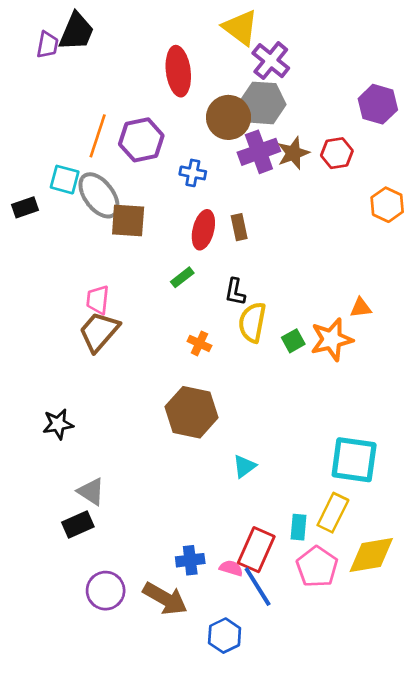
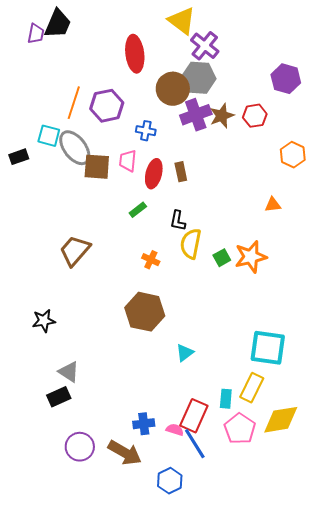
pink trapezoid: (98, 300) -> (128, 161), moved
orange triangle: (361, 308) -> (273, 205), moved

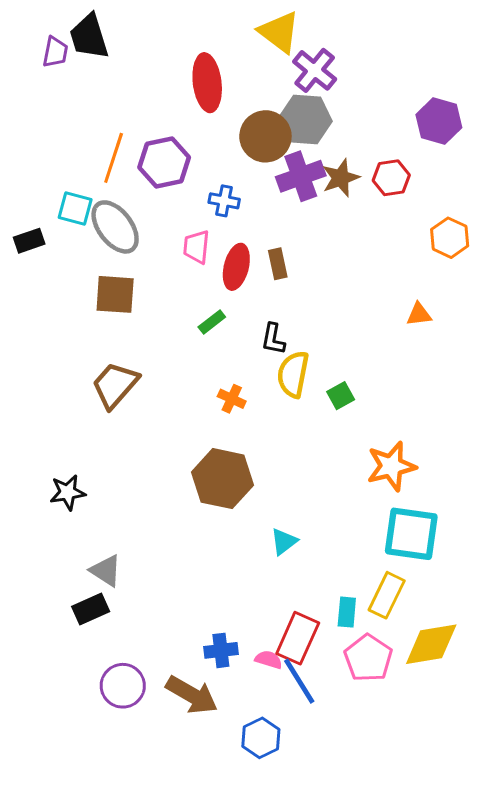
black trapezoid: (58, 24) -> (89, 37), turned 140
brown square: (97, 167) -> (115, 294), moved
orange star: (251, 257) -> (391, 466), moved

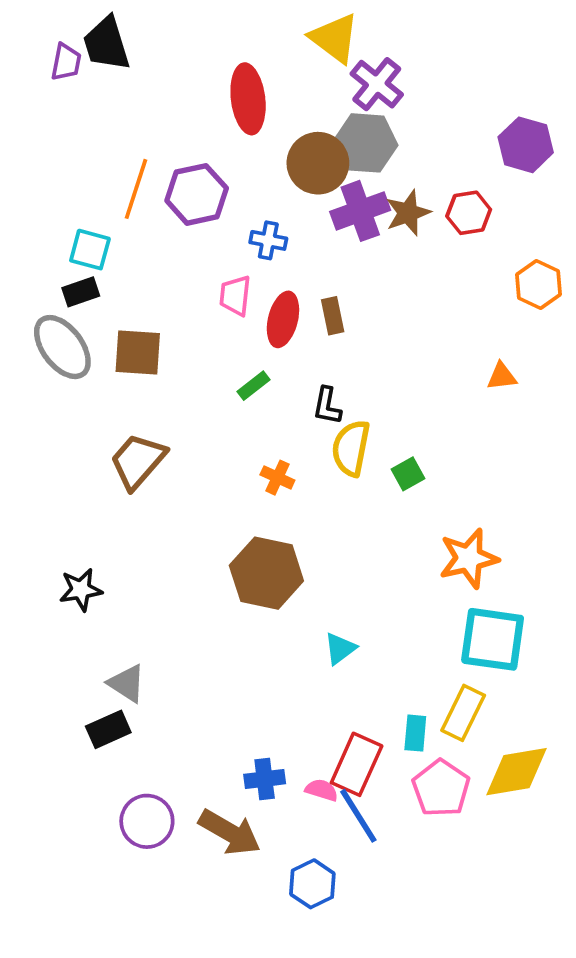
gray ellipse: (115, 227) -> (62, 347), moved
black rectangle: (29, 241) -> (81, 292), moved

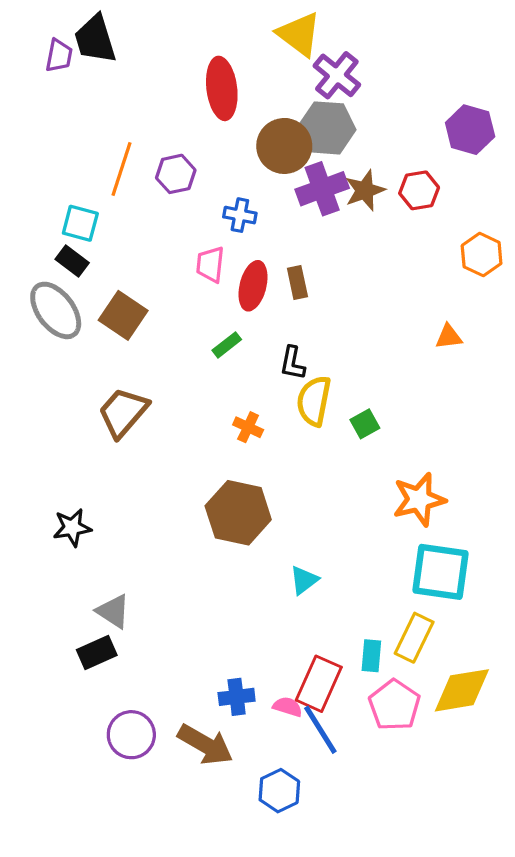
purple hexagon: (197, 194) -> (176, 174), size x0.7
black rectangle: (81, 292) -> (72, 261), turned 56
brown square: (138, 353) -> (123, 315), turned 30

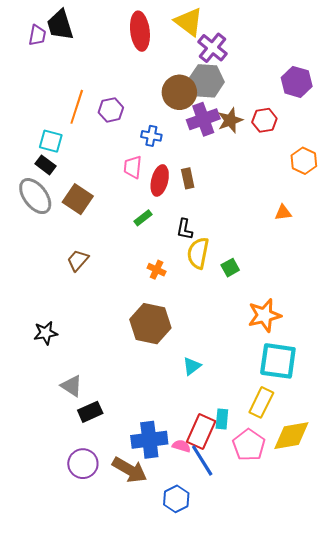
red ellipse: (222, 88) -> (140, 31), moved
brown trapezoid: (123, 412) -> (78, 260), size x0.7
black rectangle: (97, 652) -> (90, 412), moved
cyan rectangle: (371, 656) -> (222, 419), moved
blue cross: (237, 697) -> (149, 440), size x1.6

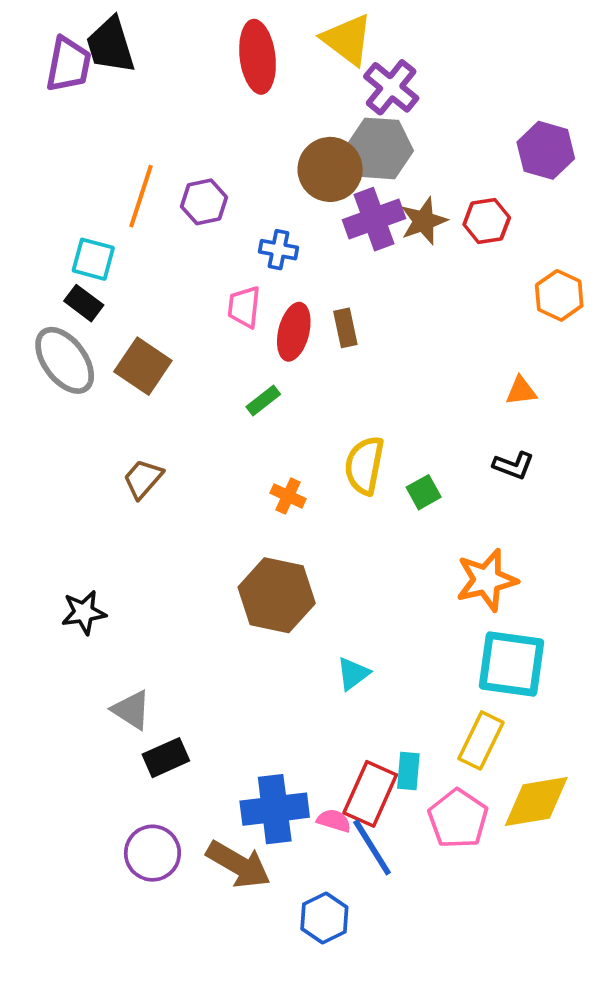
purple trapezoid: (37, 35) -> (68, 64), size x1.4
black L-shape: (185, 229) -> (513, 465), moved, turned -80

